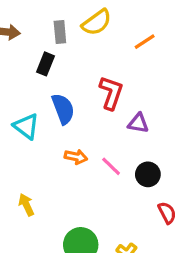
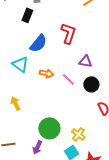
blue semicircle: (63, 109) -> (38, 43), turned 60
purple triangle: (138, 123) -> (85, 61), moved
cyan triangle: (26, 126) -> (20, 64), moved

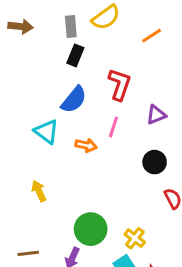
black rectangle: (27, 15) -> (75, 55), moved
purple triangle: (85, 61) -> (156, 115), moved, turned -32
pink line: (68, 79) -> (113, 127), moved, turned 64

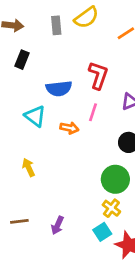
black rectangle: (75, 55) -> (22, 60), moved
blue semicircle: (74, 100) -> (59, 89), turned 45
green circle: (91, 229) -> (115, 179), moved

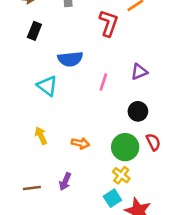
red L-shape: (98, 75) -> (109, 23), moved
orange arrow: (69, 128) -> (80, 143), moved
purple arrow: (58, 225) -> (65, 182), moved

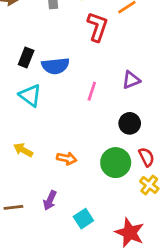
black rectangle: (34, 31) -> (26, 58), moved
yellow arrow: (41, 136) -> (23, 150), turned -36
yellow cross: (121, 175) -> (149, 185), moved
cyan square: (112, 198) -> (83, 219), moved

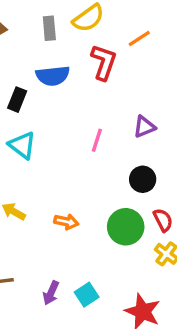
blue semicircle: (55, 66) -> (53, 76), moved
purple arrow: (50, 200) -> (51, 293), moved

